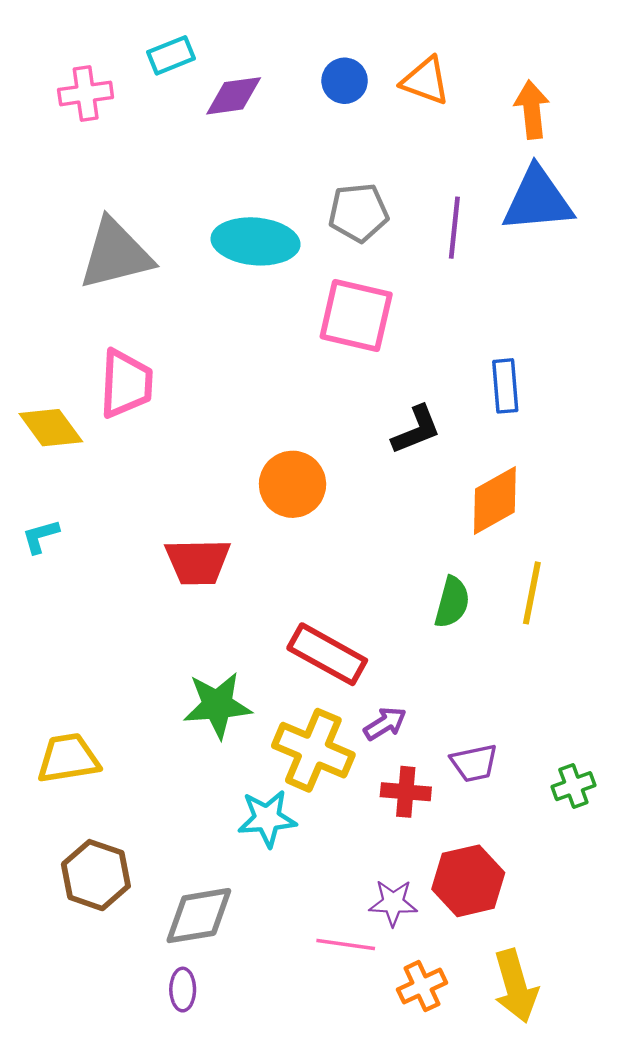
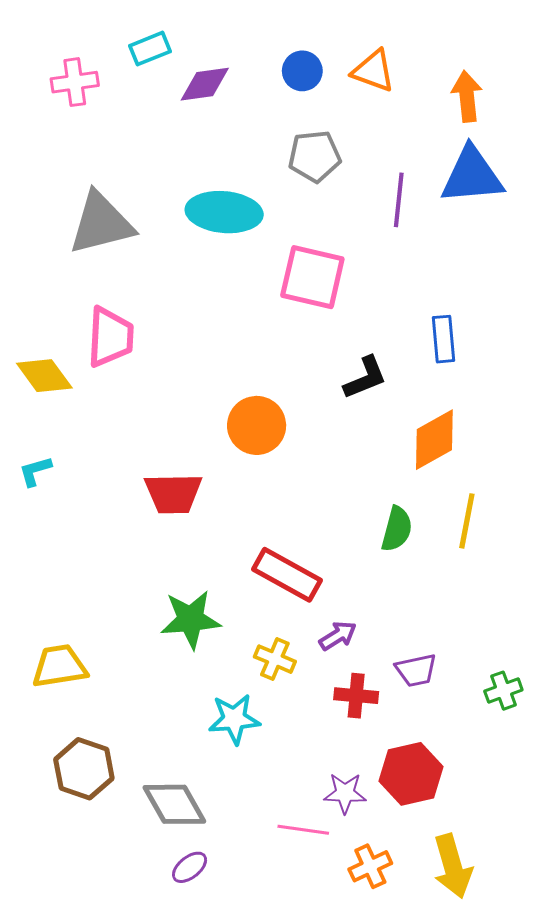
gray pentagon: (358, 213) -> (314, 156), moved
yellow cross: (313, 750) -> (275, 659), size x0.6
gray diamond: (199, 916) -> (174, 804), turned 70
purple ellipse: (183, 990) -> (190, 867), moved, turned 51

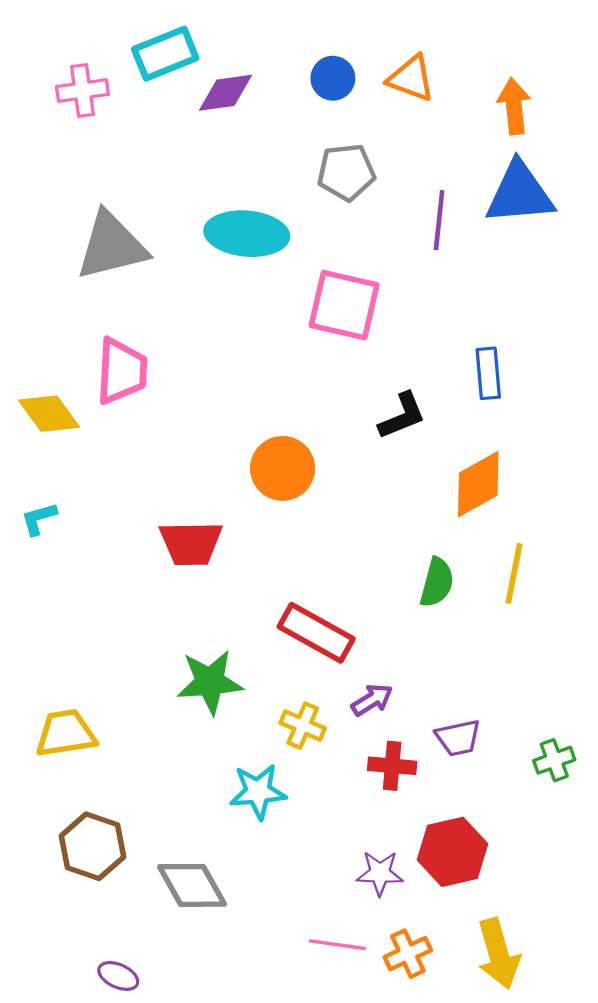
cyan rectangle: (150, 49) -> (165, 54), size x1.4
pink line: (303, 830) -> (337, 945), moved
purple ellipse: (190, 867) -> (118, 976), moved, turned 63

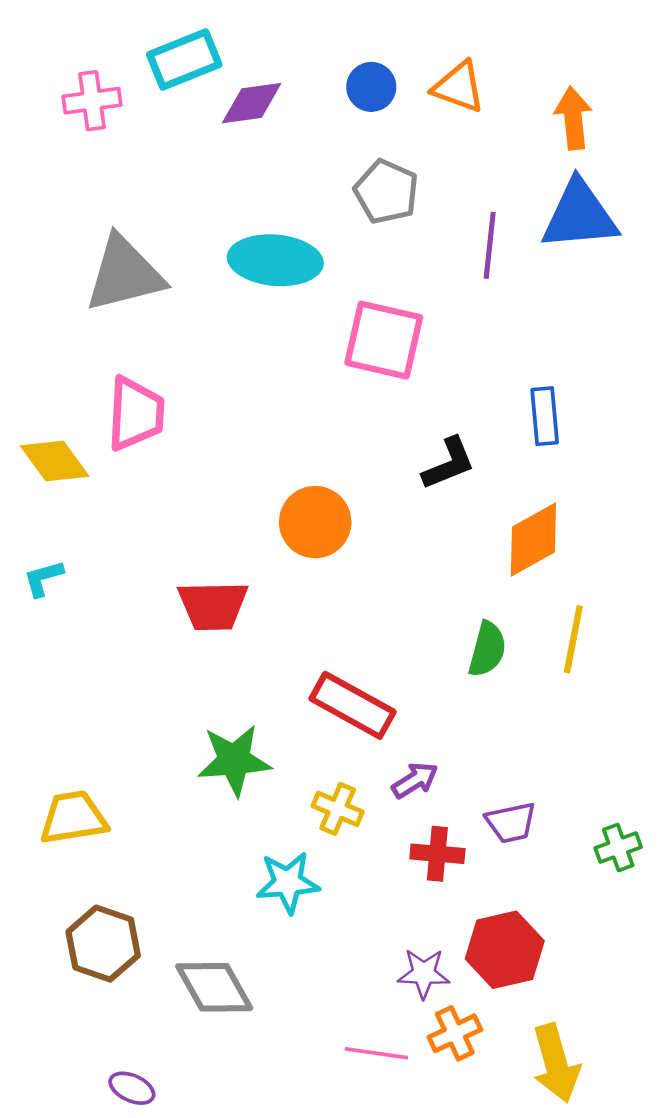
gray pentagon: (346, 172) -> (386, 192), turned 30
orange cross: (408, 954) -> (455, 1033), moved

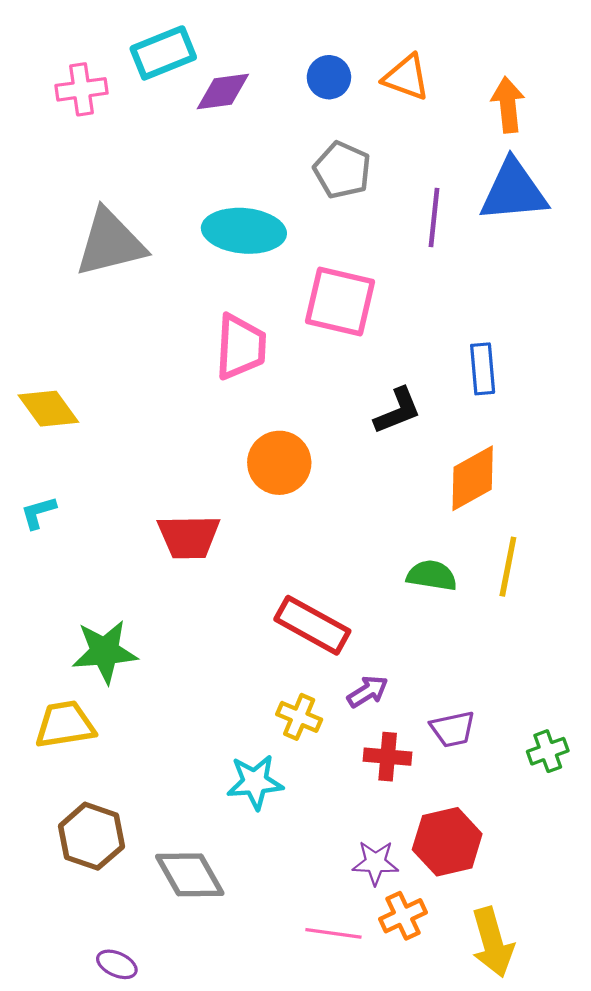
pink trapezoid: (136, 414) -> (241, 347), moved
green semicircle: (487, 649) -> (432, 575), turned -96
green star: (234, 760) -> (105, 652), moved

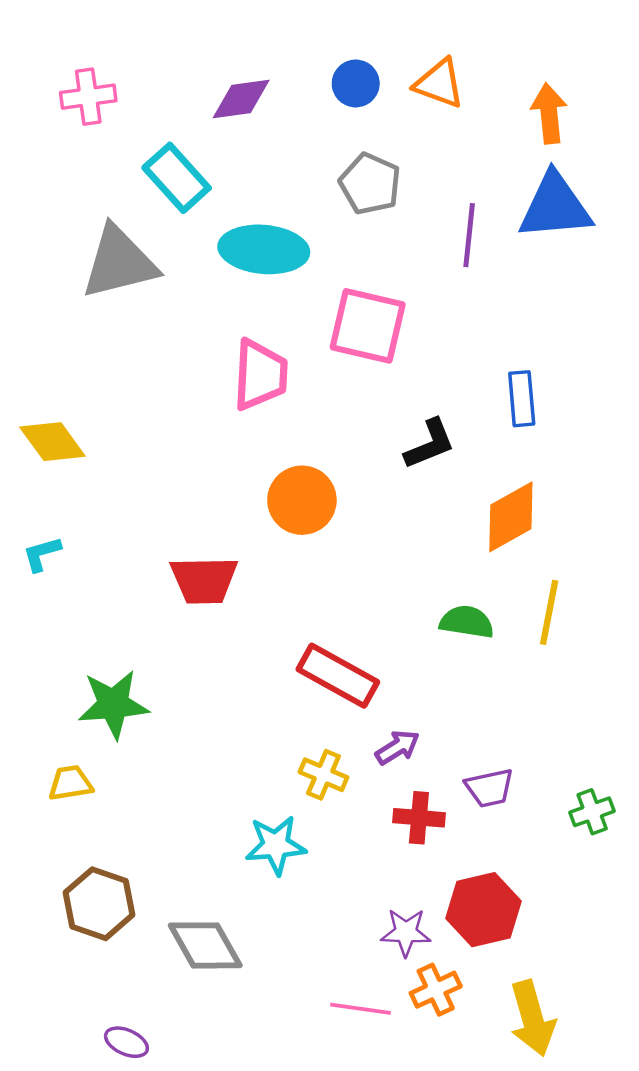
cyan rectangle: (163, 53) -> (177, 178), moved, turned 70
yellow trapezoid: (65, 725) -> (70, 783), size x0.7

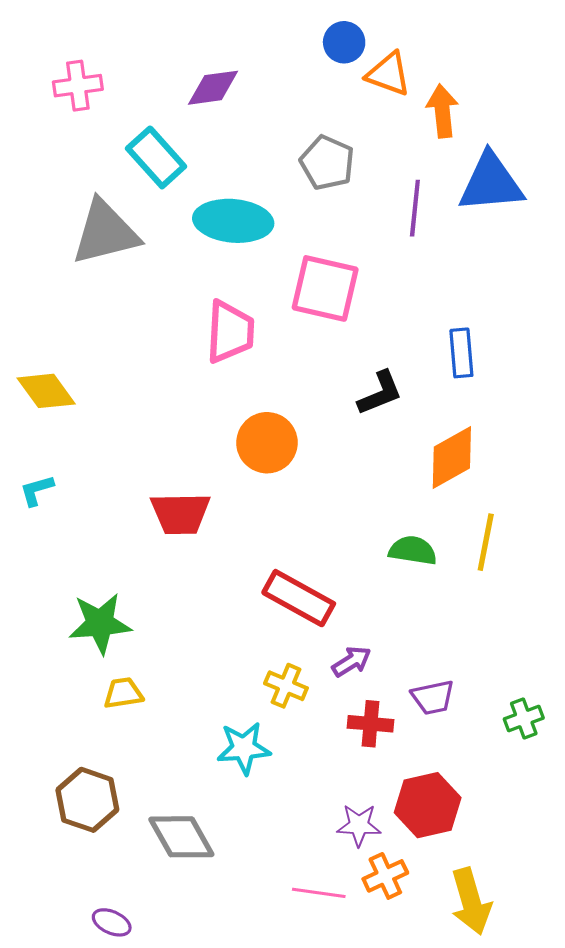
blue circle: (356, 83) -> (344, 42), moved
orange arrow: (549, 113) -> (442, 111), moved
yellow trapezoid: (70, 783) -> (123, 693), moved

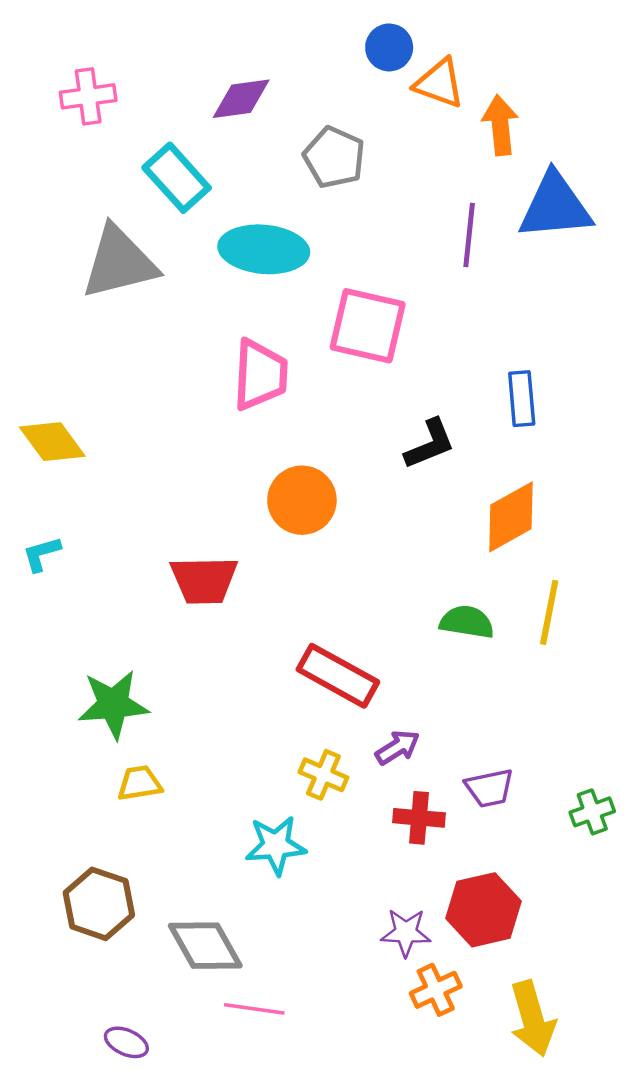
gray pentagon: (327, 163) -> (334, 157), moved
pink line: (319, 893) -> (254, 1009), moved

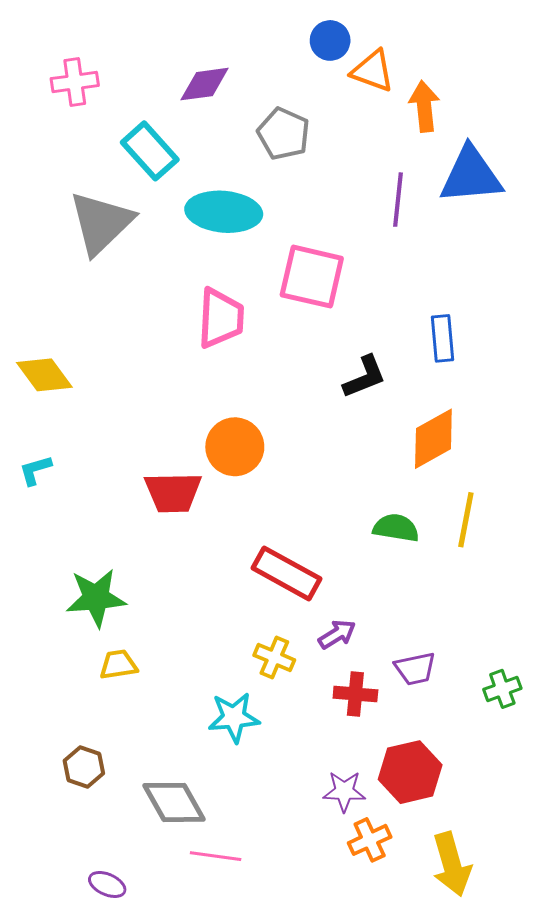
gray triangle: (119, 262) -> (101, 223), turned -30
orange circle: (302, 500) -> (235, 447), moved
brown hexagon: (99, 904) -> (84, 767), size x0.7

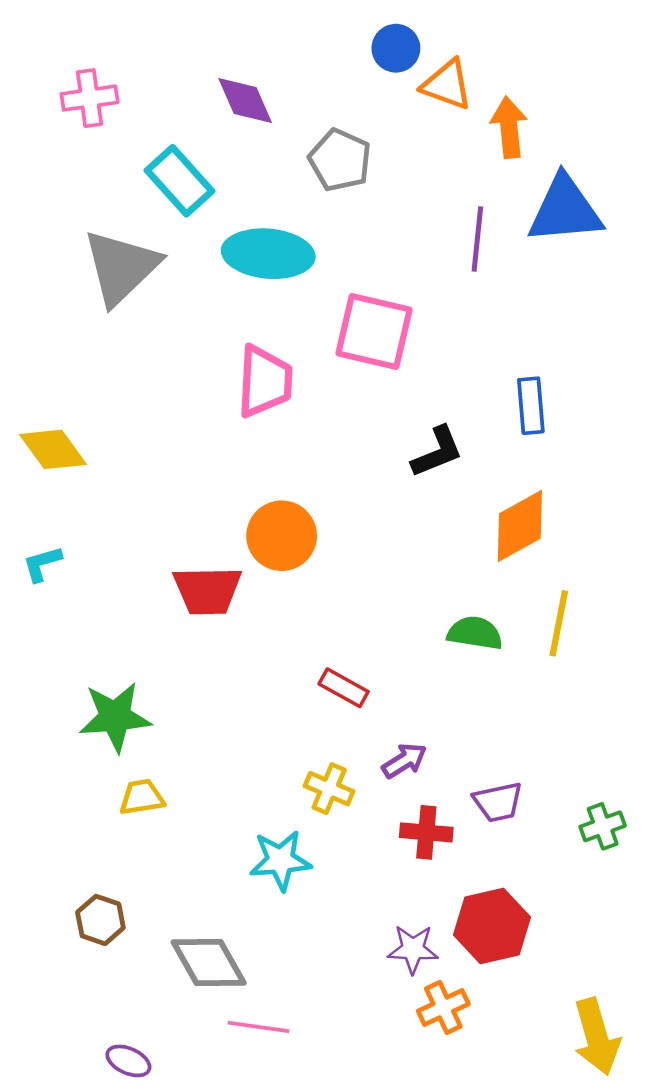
purple diamond: (204, 84) -> (245, 100), turned 74
red rectangle: (287, 573) -> (344, 688), size x0.6
yellow arrow: (452, 864) -> (597, 1037), moved

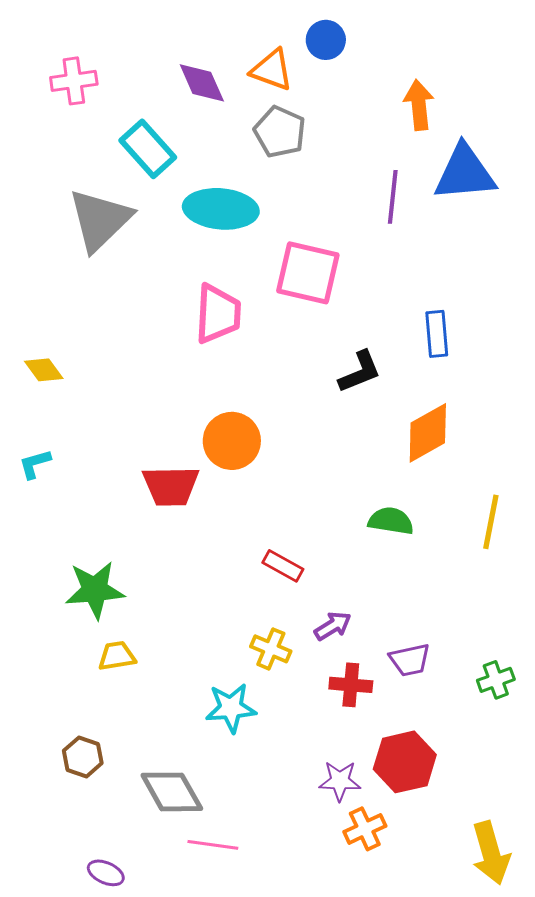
orange triangle: (447, 85) -> (272, 70), moved
yellow diamond: (53, 449) -> (44, 370), size x0.7
yellow line: (559, 623) -> (491, 522), moved

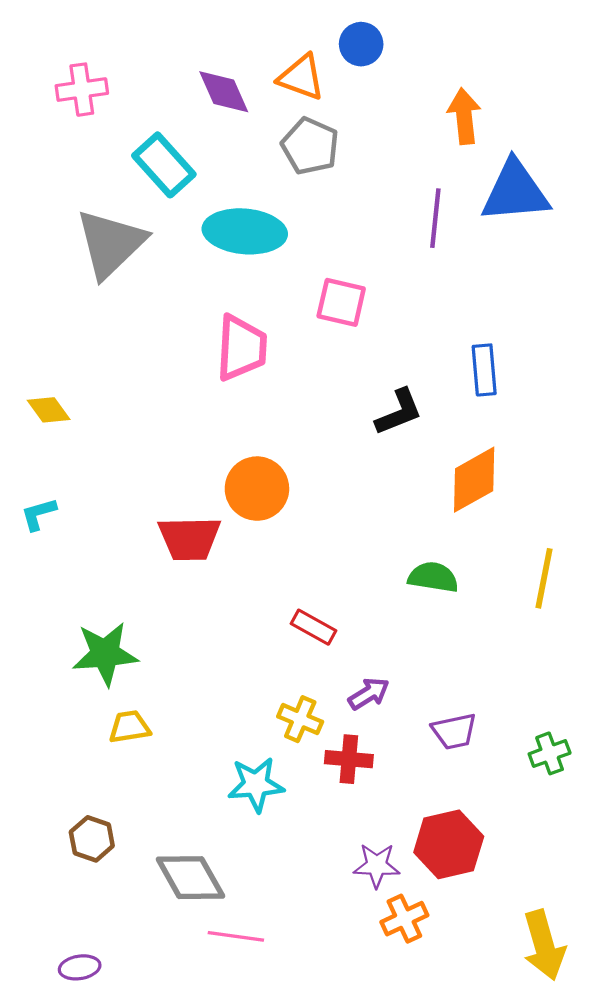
pink square: (308, 273) -> (341, 302), size x0.7
red cross: (351, 685) -> (349, 759), moved
purple ellipse: (106, 873) -> (80, 967), moved, turned -33

